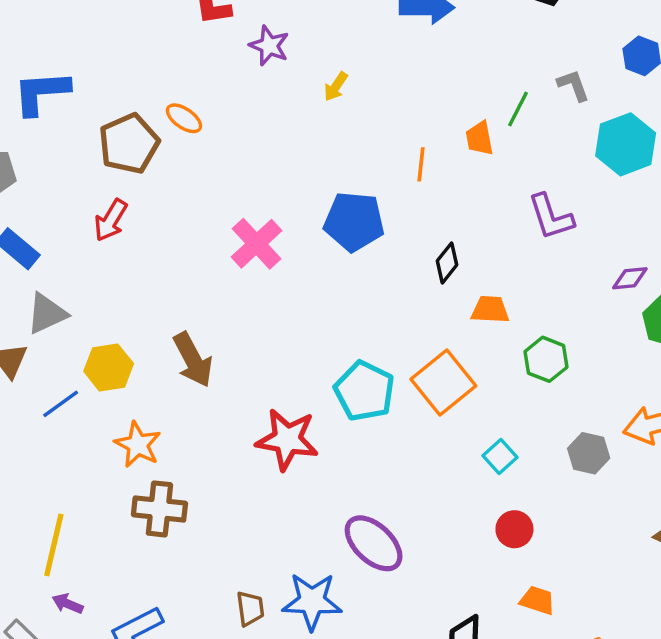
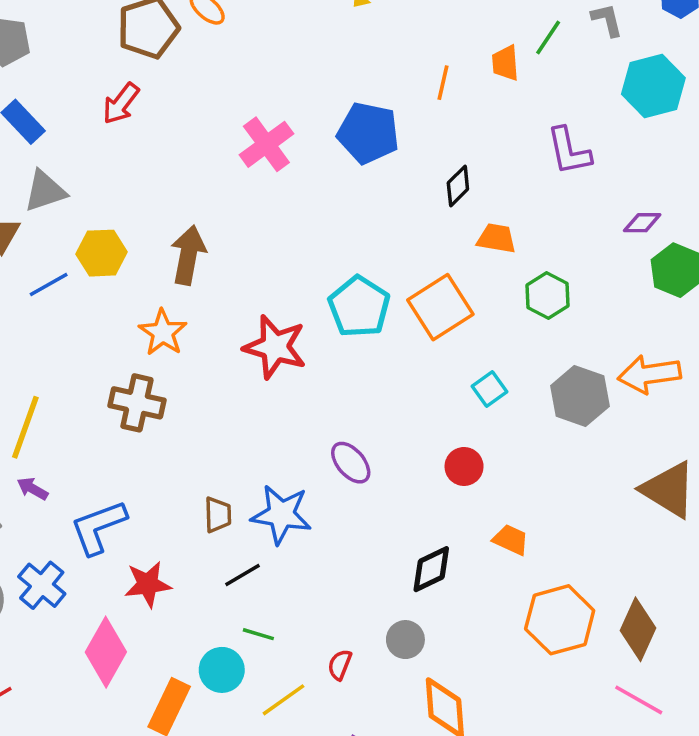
brown arrow: (193, 360) -> (188, 255), turned -148
orange star: (138, 445) -> (163, 332), moved
gray hexagon: (589, 453) -> (580, 396), size x1.4
red circle: (514, 529) -> (464, 466), moved
purple ellipse: (374, 543) -> (351, 463), size x0.7

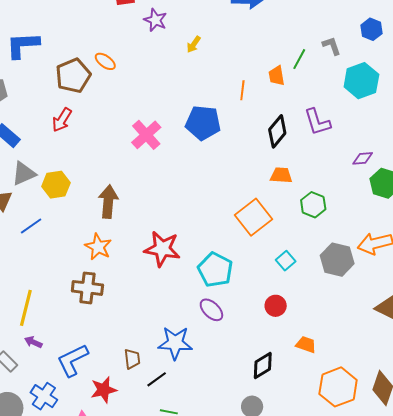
black diamond: (458, 186) -> (277, 131), moved, size x1.4
yellow hexagon: (102, 253) -> (56, 185), moved
cyan pentagon: (359, 307) -> (215, 270), moved
brown trapezoid: (218, 515) -> (132, 359), moved

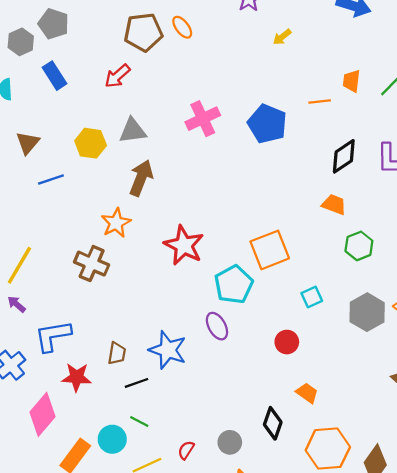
orange trapezoid: (277, 76) -> (351, 81), moved
orange line: (242, 90) -> (320, 101), turned 60
gray triangle: (24, 174) -> (133, 131), moved
orange square: (253, 217) -> (270, 250), moved
black diamond: (263, 366) -> (273, 423), moved, turned -56

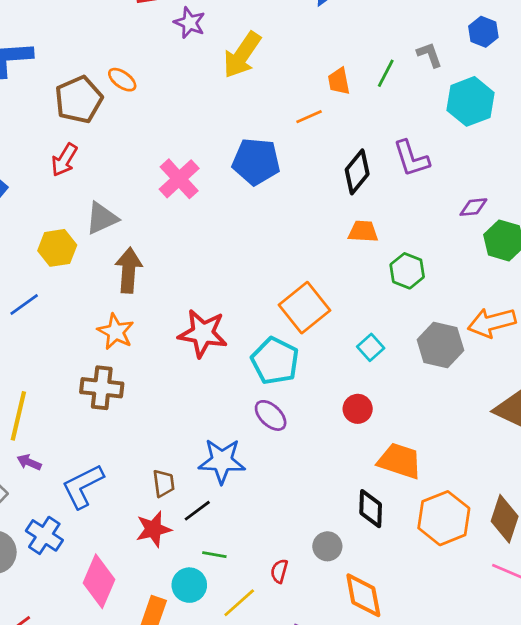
yellow arrow: (282, 37) -> (242, 55), size x2.0
red star: (77, 377) -> (154, 529), moved
orange trapezoid: (307, 393) -> (400, 461), size x1.6

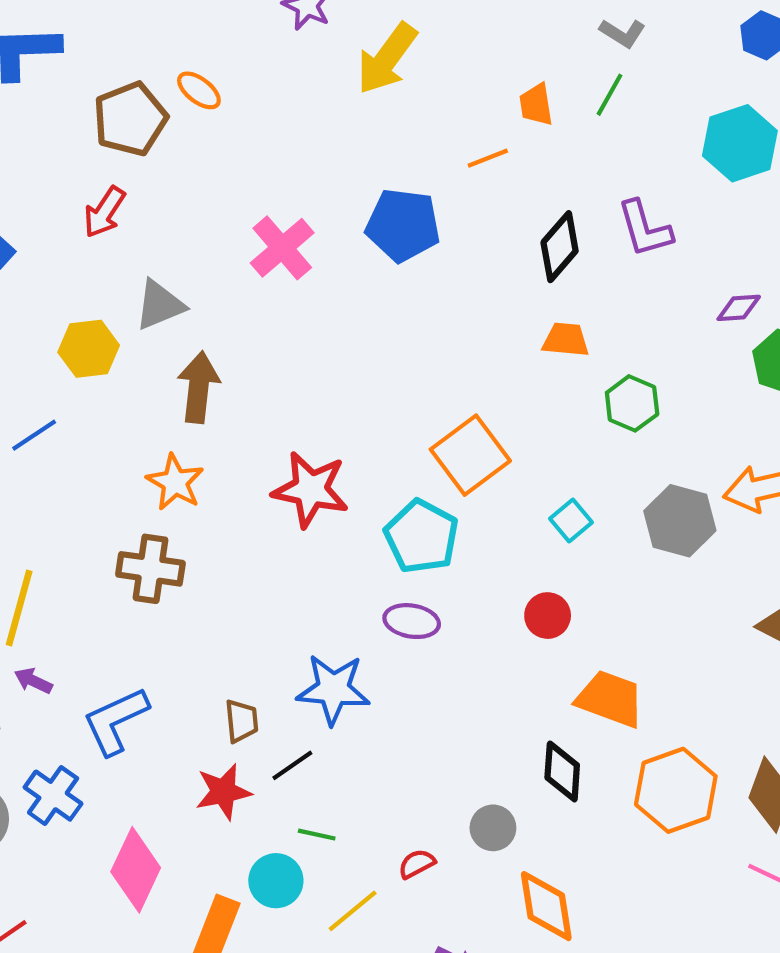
gray L-shape: (429, 55) -> (623, 33), moved, turned 140
purple ellipse: (271, 415) -> (412, 621), turned -36
red semicircle: (279, 571) -> (417, 864), turned 45

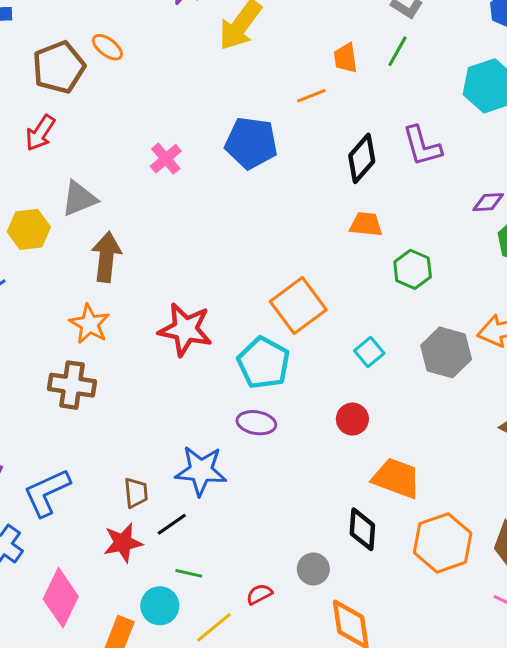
pink cross: (282, 248) -> (166, 159), size x0.7

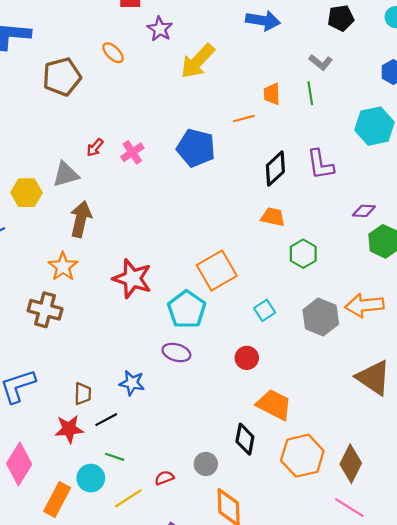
orange ellipse: (107, 47) -> (113, 53), moved
green line: (397, 51) -> (310, 93), turned -45
red arrow: (40, 133) -> (95, 148), moved, size x0.7
blue star: (201, 471) -> (132, 383), size x0.7

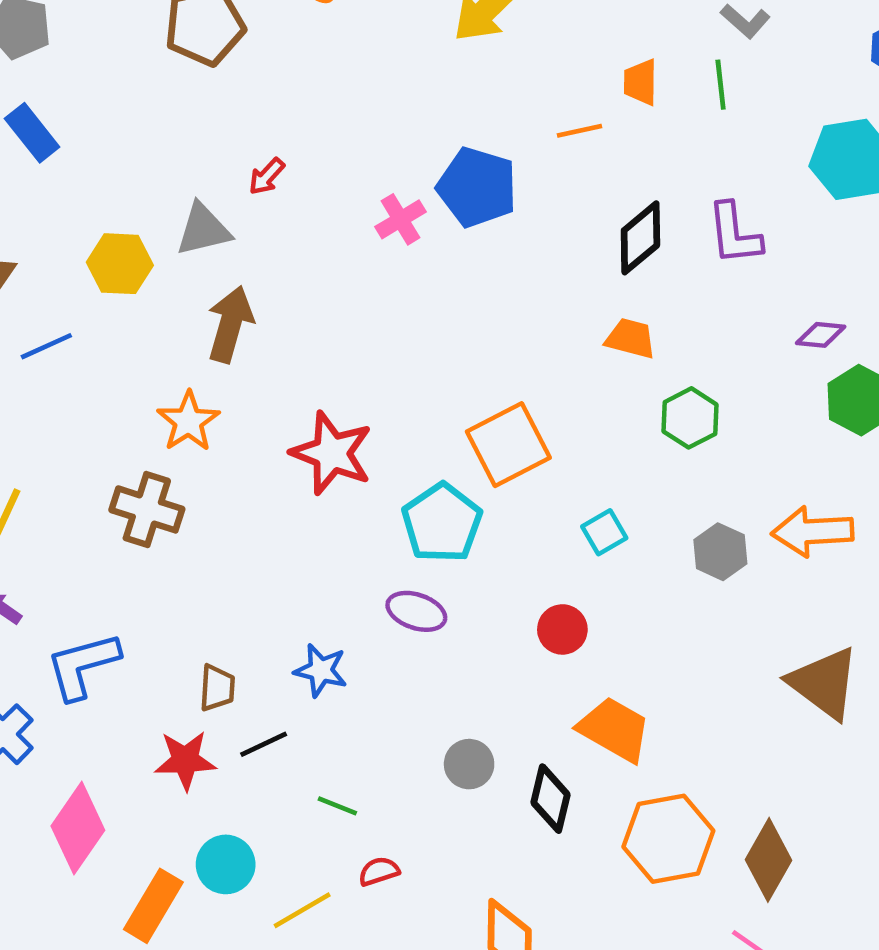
pink cross: (132, 152) -> (401, 219), moved
gray hexagon: (321, 317) -> (720, 552), size x0.7
green line: (115, 457) -> (337, 806), moved
gray circle: (206, 464) -> (469, 764), moved

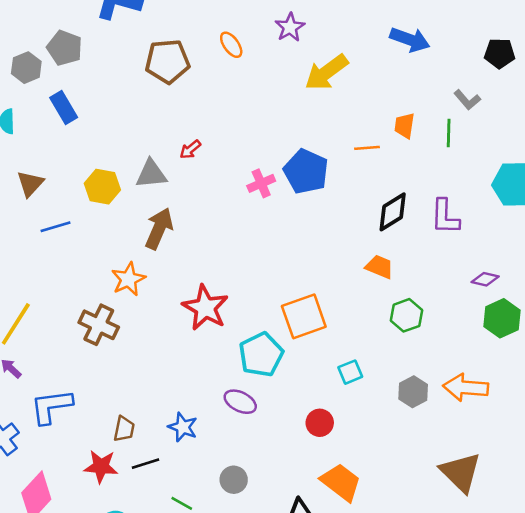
gray circle: (469, 764) -> (234, 480), moved

